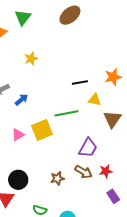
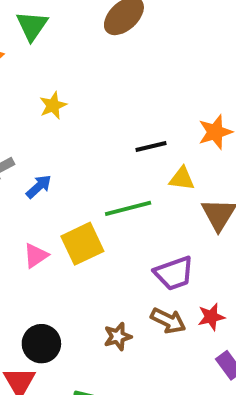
purple trapezoid: (88, 148) -> (174, 273), turned 45

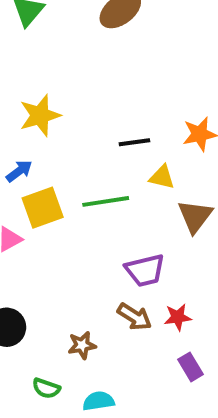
yellow star: (53, 105) -> (40, 115), moved, size x1.5
yellow square: (82, 244) -> (43, 208), moved
brown star: (118, 337) -> (82, 345), moved

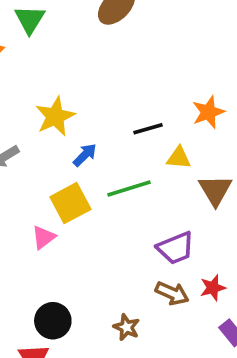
blue arrow: (19, 171) -> (85, 155), moved
brown star: (82, 345) -> (126, 327), turned -30

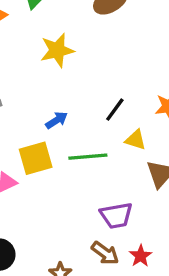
yellow star: (55, 116) -> (57, 50), moved
black line: (148, 129) -> (115, 110), turned -50
red star: (213, 288) -> (141, 256), turned -30

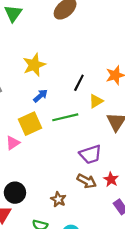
yellow star: (57, 50) -> (34, 65), moved
yellow triangle: (135, 140) -> (96, 101), turned -40

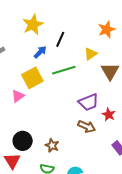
black line: (79, 83) -> (60, 39), moved
red star: (111, 179) -> (109, 115), moved
brown star: (58, 199) -> (52, 145), moved

